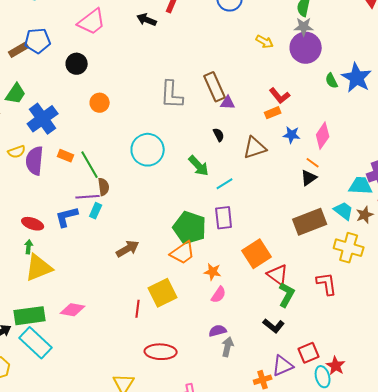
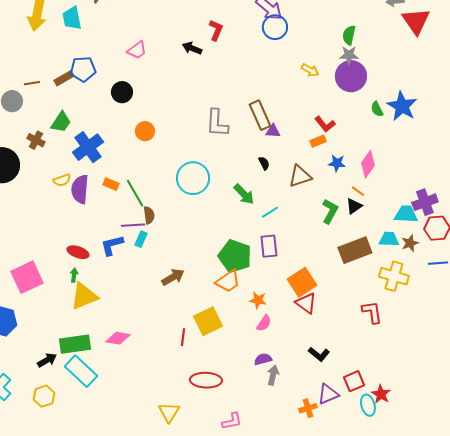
pink trapezoid: (92, 22) -> (137, 50), size x0.7
cyan trapezoid: (344, 211) -> (389, 239), turned -35
red triangle: (278, 275) -> (306, 303), moved
green L-shape: (287, 295) -> (330, 211), moved

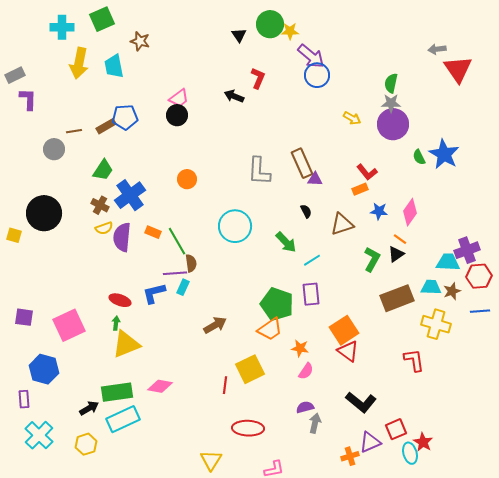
black circle: (122, 92) -> (177, 115), moved
brown cross: (36, 140) -> (100, 205), moved
black L-shape: (319, 354) -> (361, 402), size x1.4
cyan rectangle: (81, 371) -> (123, 419), turned -68

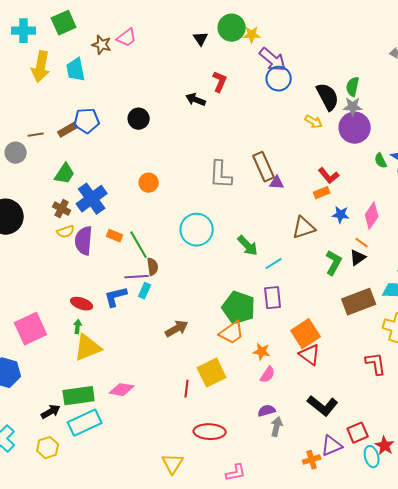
pink trapezoid: (179, 98) -> (127, 38), moved
black semicircle: (306, 211) -> (328, 97), moved, size x2.0

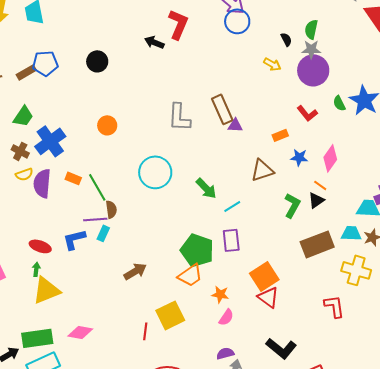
red L-shape: (220, 82) -> (178, 24), size x1.4
black semicircle: (328, 97) -> (286, 39), size x0.5
red L-shape: (329, 176) -> (307, 113), moved

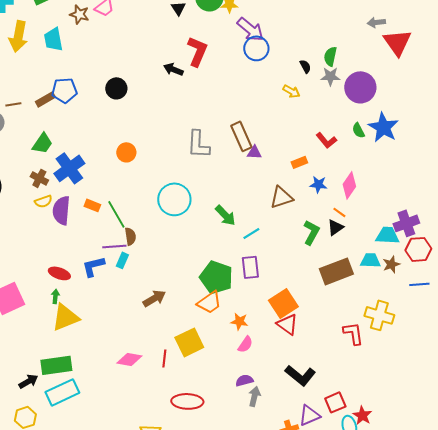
purple circle: (313, 70) -> (360, 87), moved
yellow cross: (356, 270) -> (379, 315), moved
pink diamond: (80, 332) -> (129, 359), moved

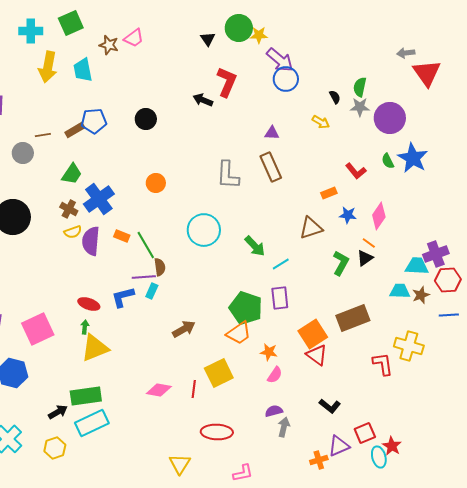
purple triangle: (254, 152) -> (272, 133), moved
brown rectangle: (336, 271) -> (353, 318), moved
black L-shape: (300, 375) -> (330, 406), size x0.7

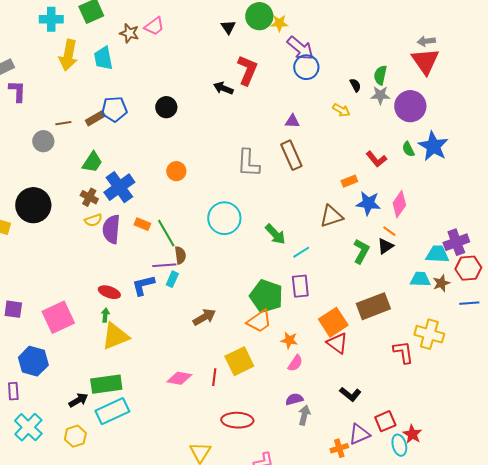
red triangle: (427, 73) -> (425, 61), moved
blue star: (348, 215) -> (368, 203), size x1.4

